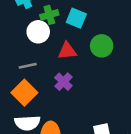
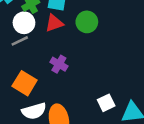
red triangle: (67, 51) -> (54, 23), moved
gray line: (28, 66) -> (20, 41), moved

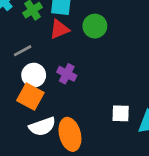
white circle: (24, 23) -> (34, 75), moved
white square: (106, 103) -> (121, 113), turned 30

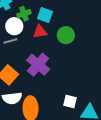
purple cross: (67, 74) -> (38, 65), size x1.6
white circle: (34, 75) -> (14, 26), moved

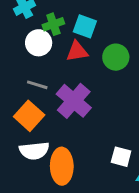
gray line: (10, 41) -> (37, 85), moved, turned 32

